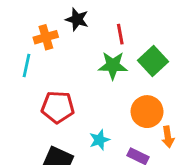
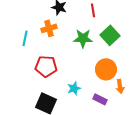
red line: (120, 34) -> (93, 10), moved
orange cross: (46, 37) -> (49, 28), moved

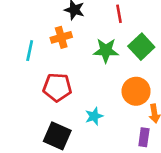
purple rectangle: (100, 99) -> (144, 137), moved, turned 72

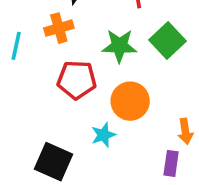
red pentagon: (57, 87) -> (77, 80), moved
orange circle: (136, 91) -> (130, 101), moved

